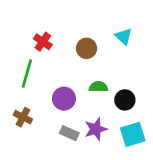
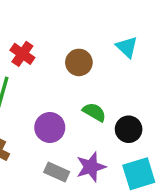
green semicircle: (98, 87) -> (94, 112), turned 30

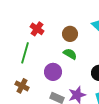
green semicircle: (94, 112) -> (70, 54), moved

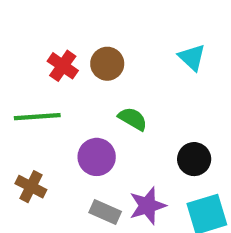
brown circle: (70, 34) -> (107, 64), moved
green line: (25, 53) -> (37, 117), turned 70

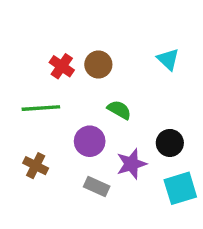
purple star: (147, 206) -> (131, 164), moved

